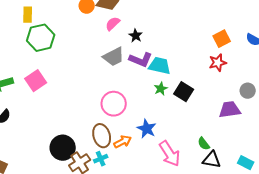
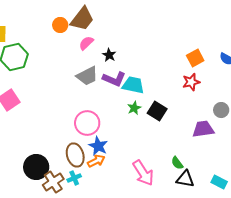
blue star: (147, 129) -> (98, 146), moved

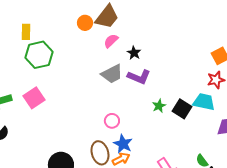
cyan trapezoid: (133, 85) -> (204, 102), moved
pink circle: (87, 123) -> (112, 121), size x0.6

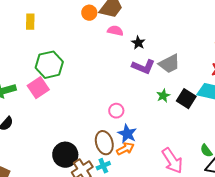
pink semicircle: (111, 41) -> (115, 31), turned 56
green hexagon: (39, 55) -> (49, 65), moved
gray trapezoid: (112, 74) -> (169, 64), moved

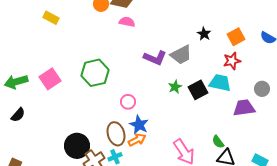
yellow rectangle: (30, 22) -> (51, 18), moved, turned -63
black star: (138, 43) -> (204, 34), moved
green hexagon: (49, 65) -> (95, 73), moved
black square: (186, 99) -> (198, 90), turned 30

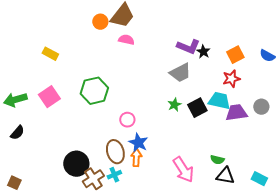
yellow rectangle: (51, 18) -> (50, 54), moved
purple L-shape: (155, 58) -> (188, 47), moved
purple trapezoid: (244, 108) -> (236, 113), moved
orange arrow: (137, 140) -> (136, 158), turned -60
green semicircle: (218, 142) -> (217, 160), turned -40

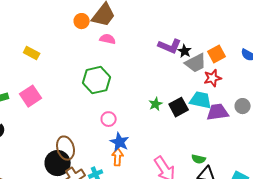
gray trapezoid: (180, 73) -> (196, 63), moved
green hexagon: (94, 91) -> (97, 80), moved
brown ellipse: (115, 152) -> (66, 148), moved

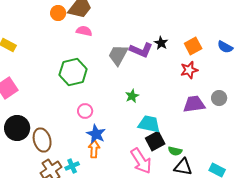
purple L-shape: (170, 46) -> (141, 50), moved
gray trapezoid: (196, 63) -> (118, 55), moved, turned 145
cyan trapezoid: (201, 100) -> (149, 124), moved
black square: (179, 107) -> (155, 141), moved
black circle: (58, 163) -> (17, 128), moved

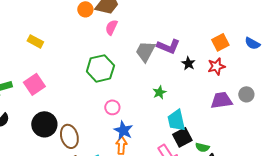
pink semicircle: (84, 31) -> (111, 27), turned -77
black star: (161, 43) -> (188, 63), moved
cyan trapezoid: (149, 124) -> (176, 120), turned -115

